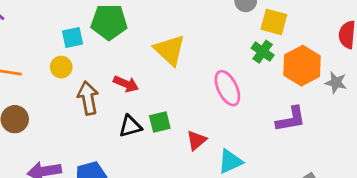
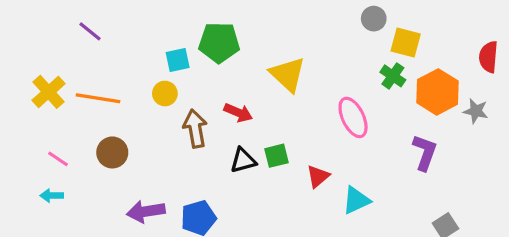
purple L-shape: (291, 119) -> (425, 152), turned -60

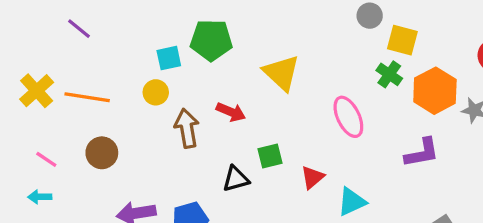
purple L-shape: (425, 152) -> (422, 153), turned 60
black triangle: (243, 160) -> (236, 179), moved

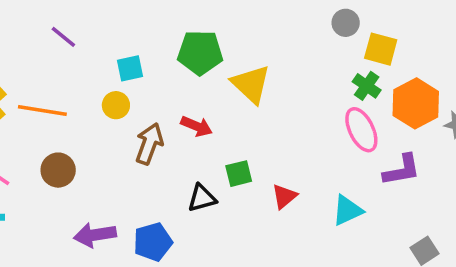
purple line: (79, 29) -> (63, 37), moved
green pentagon: (211, 40) -> (200, 53), moved
pink ellipse: (348, 117) -> (361, 130), moved
brown arrow: (187, 128) -> (149, 144), turned 30
cyan triangle: (352, 202) -> (347, 210), moved

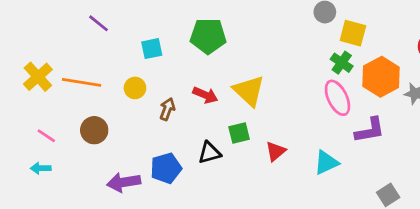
yellow triangle: (251, 84) -> (249, 91), moved
yellow circle: (116, 105) -> (135, 88), moved
brown arrow: (149, 144) -> (167, 109), size x0.7
blue pentagon: (153, 242) -> (166, 168), moved

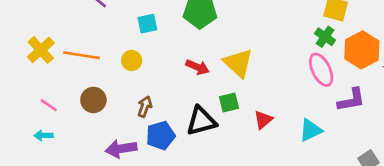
brown arrow: (167, 109) -> (145, 107), moved
black triangle: (210, 153) -> (201, 121), size x1.4

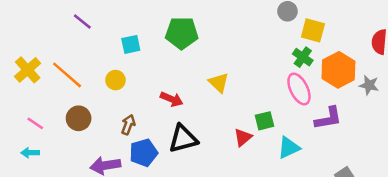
orange line: (82, 55) -> (67, 75), turned 32
yellow triangle: (238, 63) -> (219, 83), size x0.7
red arrow: (197, 67) -> (172, 99), moved
green square: (229, 103) -> (265, 121), moved

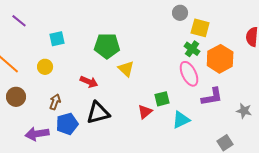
green pentagon: (182, 33) -> (107, 46), moved
gray star: (369, 85) -> (244, 111), moved

